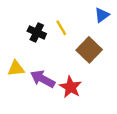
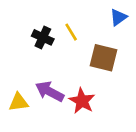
brown square: (89, 50) -> (104, 58), turned -30
yellow triangle: (16, 68) -> (19, 102), moved

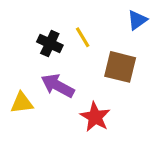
purple arrow: (50, 91) -> (58, 86), moved
yellow triangle: (19, 102) -> (22, 103), moved

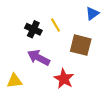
yellow triangle: (22, 103) -> (14, 81), moved

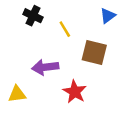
black cross: (33, 29) -> (33, 16), moved
purple arrow: (39, 58) -> (45, 67), turned -35

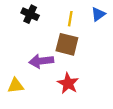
yellow line: (65, 29) -> (70, 19), moved, turned 40
brown square: (94, 52) -> (67, 44), moved

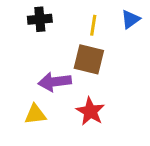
black cross: (30, 14) -> (40, 19), turned -30
yellow triangle: (16, 86) -> (35, 114), moved

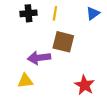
yellow line: (93, 25) -> (55, 13), moved
red star: (90, 111) -> (84, 85), moved

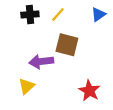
yellow line: (55, 13) -> (58, 14), turned 32
yellow triangle: (25, 81) -> (27, 86), turned -35

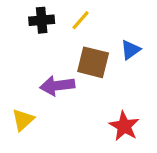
blue triangle: (98, 14) -> (130, 50), moved
yellow triangle: (27, 86) -> (23, 120), moved

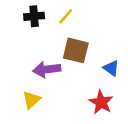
blue triangle: (130, 50) -> (111, 68), moved, turned -48
yellow triangle: (23, 120) -> (32, 100), moved

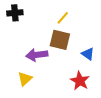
black cross: (34, 16) -> (15, 13), moved
yellow line: (66, 16) -> (63, 18), moved

